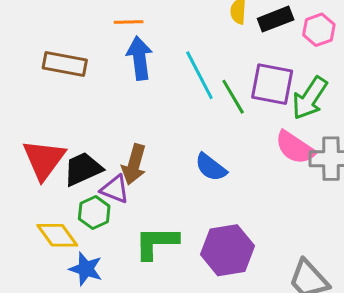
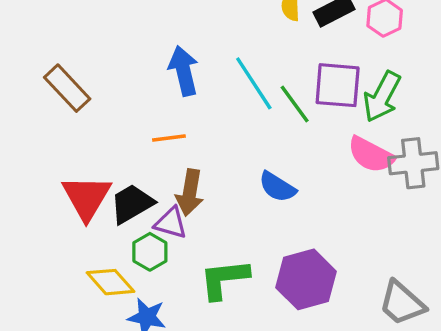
orange line: (129, 22) -> (169, 138), moved
brown rectangle: (65, 64) -> (67, 88), moved, turned 42

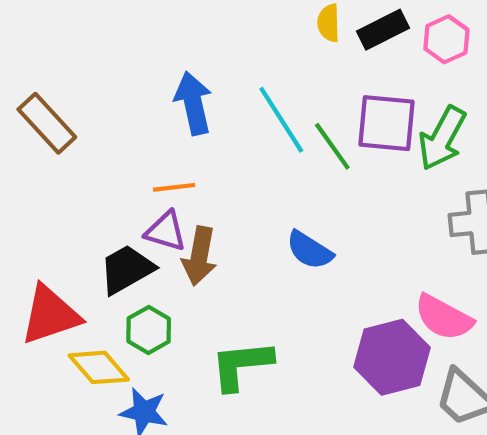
pink semicircle: (371, 155) -> (444, 317), moved
red triangle: (87, 197) -> (50, 315), moved, turned 40
purple triangle: (171, 223) -> (166, 231), moved
purple hexagon: (306, 279) -> (392, 357), moved

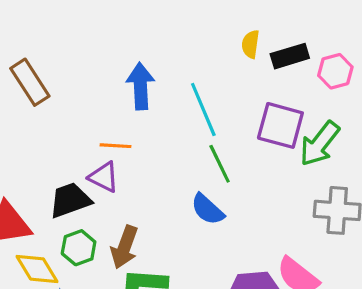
green line: (332, 146) -> (220, 164), moved
brown arrow: (199, 256) -> (124, 247), moved

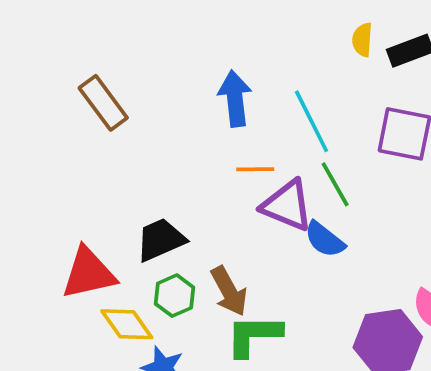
orange line: (116, 146) -> (255, 169), moved
purple triangle: (104, 177) -> (287, 205), moved, size x1.4
brown arrow: (124, 247) -> (229, 291), turned -45

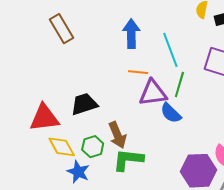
green line: (335, 184) -> (179, 84), turned 40
purple triangle: (287, 205) -> (153, 93), turned -36
green hexagon: (174, 296) -> (93, 147), moved

